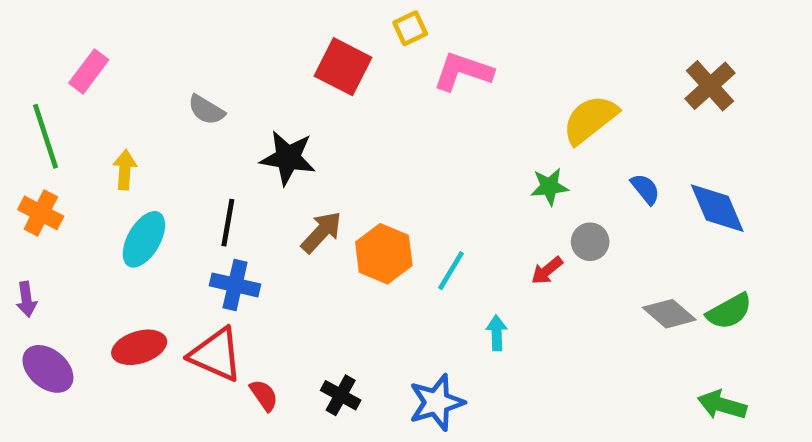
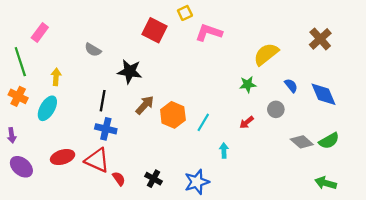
cyan ellipse: (144, 239) -> (47, 108), moved
gray circle: (590, 242) -> (276, 109), moved

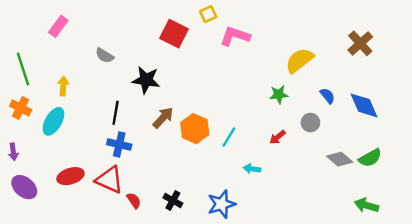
pink rectangle: (40, 32) -> (58, 26), moved
cyan arrow: (224, 151) -> (252, 169), turned -80

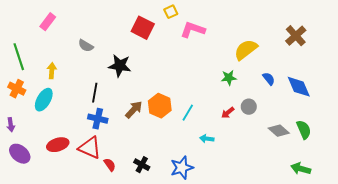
brown arrow: (163, 118) -> (134, 110), moved
gray circle: (310, 123) -> (249, 107), moved
green semicircle: (370, 158) -> (304, 130), turned -84

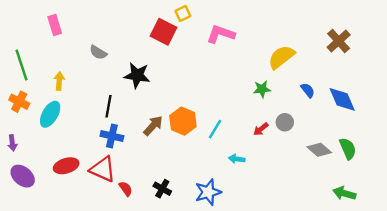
yellow square: (171, 12) -> (183, 13), moved
pink rectangle: (48, 22) -> (55, 25), turned -54

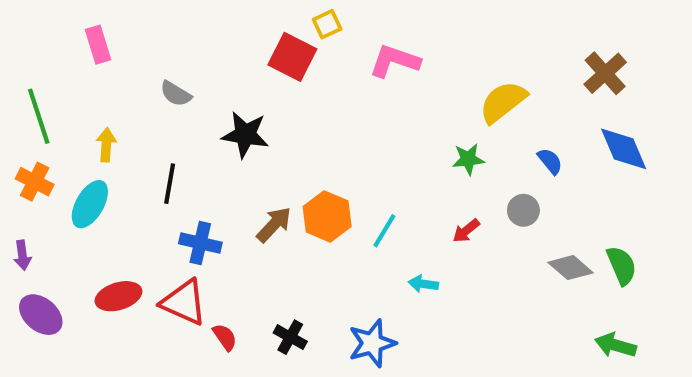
blue diamond: (342, 99) -> (624, 149), moved
black line: (108, 106) -> (170, 184), moved
gray circle: (285, 122) -> (523, 210), moved

